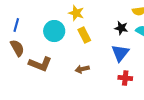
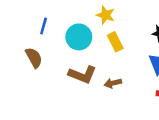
blue line: (16, 25) -> (44, 26), moved
brown L-shape: (40, 64) -> (82, 75), moved

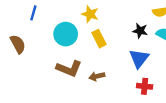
blue line: (44, 26) -> (33, 13), moved
brown semicircle: (34, 58) -> (18, 44), moved

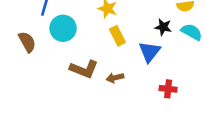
cyan circle: (66, 34) -> (63, 28), moved
blue triangle: (139, 59) -> (150, 52), moved

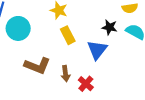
brown arrow: (115, 78) -> (66, 74), turned -84
red cross: (168, 89) -> (86, 84), moved, turned 35

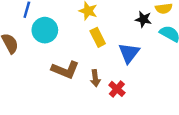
black star: (109, 27) -> (143, 19), moved

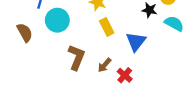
brown L-shape: (65, 70) -> (76, 57), turned -90
brown arrow: (95, 78) -> (104, 65), turned 48

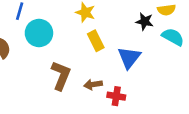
brown arrow: (104, 65) -> (93, 85), turned 40
red cross: (125, 75) -> (116, 96), turned -32

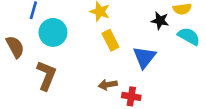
brown L-shape: (61, 76) -> (46, 76), moved

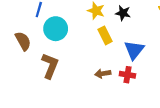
black star: (160, 21) -> (123, 13), moved
red cross: (131, 96) -> (127, 75), moved

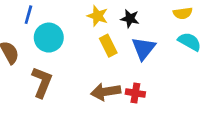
blue triangle: (134, 50) -> (143, 48), moved
brown arrow: (103, 74) -> (106, 92), size x1.5

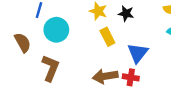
blue triangle: (143, 48) -> (138, 53), moved

